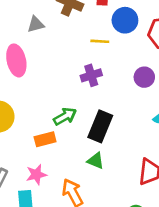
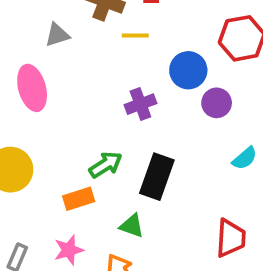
blue circle: (125, 20) -> (188, 70), moved
yellow line: (100, 41) -> (135, 36), moved
green triangle: (96, 161) -> (132, 226), moved

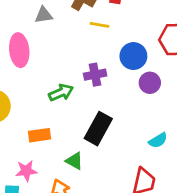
cyan semicircle: (245, 158) -> (158, 140), moved
green arrow: (106, 165) -> (61, 93), moved

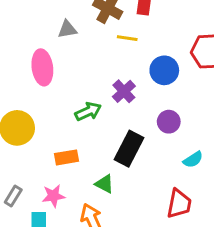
purple cross: (95, 75) -> (124, 91), turned -30
purple circle: (150, 83) -> (169, 122), moved

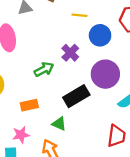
yellow line: (127, 38) -> (79, 15), moved
purple circle: (169, 122) -> (105, 74), size x1.6
black rectangle: (129, 149) -> (76, 96), turned 35

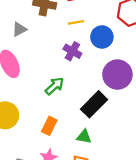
purple cross: (70, 53) -> (72, 51), moved
orange rectangle: (29, 105) -> (49, 126), turned -36

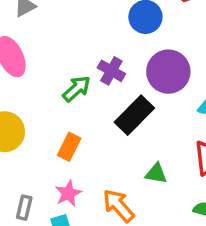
purple cross: (72, 51) -> (111, 71), moved
green triangle: (84, 137) -> (156, 173), moved

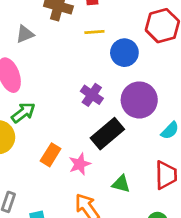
green arrow: (77, 89) -> (23, 113), moved
pink star: (68, 193) -> (80, 164), moved

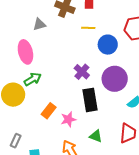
black rectangle: (107, 134) -> (90, 100), turned -65

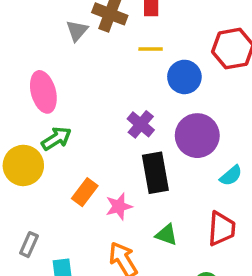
gray triangle: (39, 24) -> (77, 31), moved, turned -32

